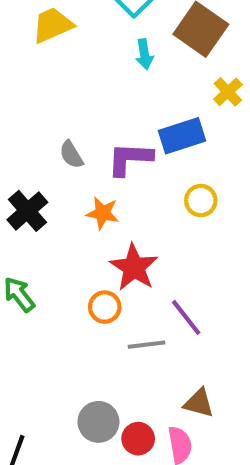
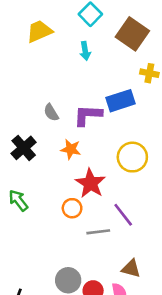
cyan arrow: (144, 54) -> (85, 51), moved
yellow cross: (228, 92) -> (149, 73), turned -36
yellow circle: (201, 201) -> (132, 157), moved, size x1.5

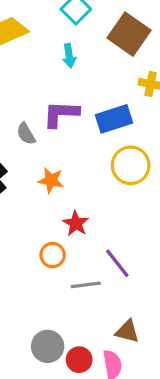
purple L-shape: (88, 115) -> (61, 114), moved
yellow circle: (132, 157) -> (131, 165), moved
red star: (90, 183) -> (76, 223), size x0.7

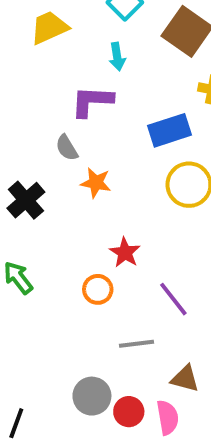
purple L-shape: (61, 114) -> (92, 101), moved
orange star: (51, 180) -> (96, 183), moved
gray line: (86, 285) -> (137, 344), moved

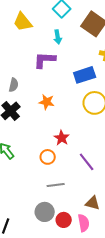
yellow trapezoid: (49, 28) -> (23, 22), turned -105
gray semicircle: (67, 148) -> (14, 85), moved, turned -136
gray line: (137, 344) -> (56, 185), moved

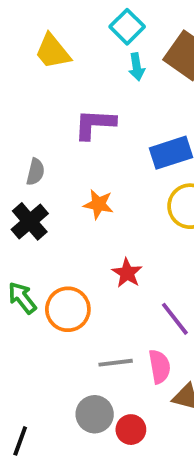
cyan arrow: (58, 37) -> (137, 67), moved
orange circle: (48, 157) -> (68, 309), moved, size x1.5
pink semicircle: (84, 223) -> (160, 367), moved

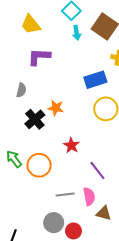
purple L-shape: (95, 124) -> (39, 57), moved
black cross: (30, 221) -> (35, 119), moved

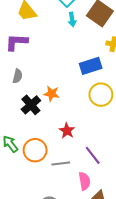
purple L-shape: (39, 57) -> (17, 42), moved
gray line: (65, 194) -> (61, 164), moved

